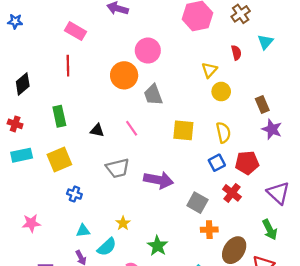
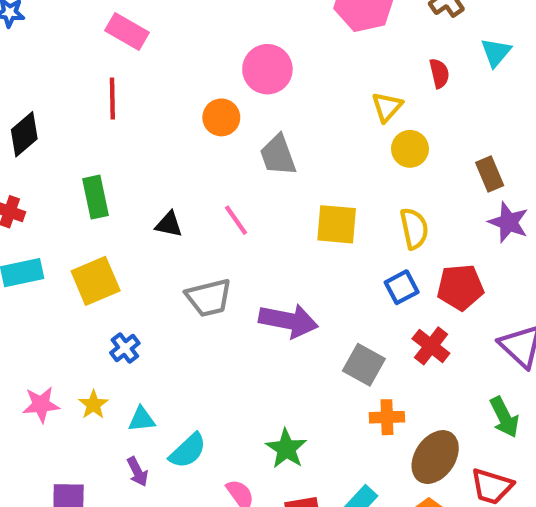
orange circle: (124, 75) -> (221, 117), size x0.7
blue cross: (74, 194) -> (125, 348), turned 32
yellow star: (123, 223) -> (93, 405), moved

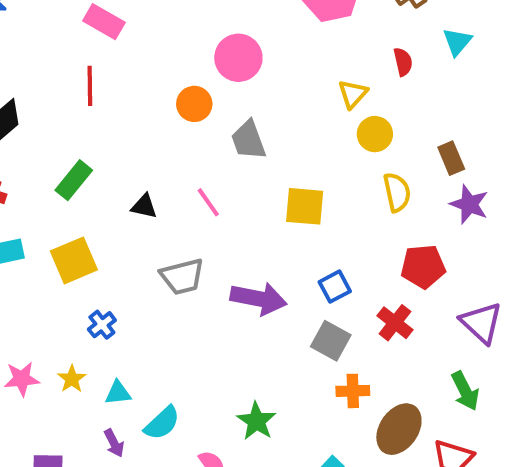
green rectangle: (96, 197) -> (74, 180), turned 51
yellow semicircle: (414, 229) -> (397, 192), moved
blue square: (402, 287) -> (335, 287), moved

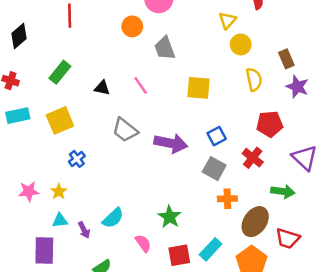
gray trapezoid: (182, 277) -> (125, 130), turned 52
green arrow: (465, 391) -> (283, 191), moved, turned -55
cyan triangle: (118, 393) -> (60, 220), moved

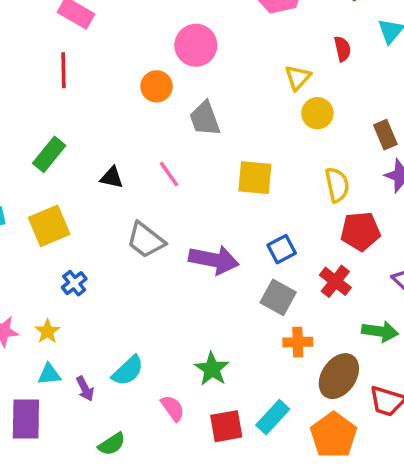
yellow semicircle: (254, 79) -> (337, 185), moved

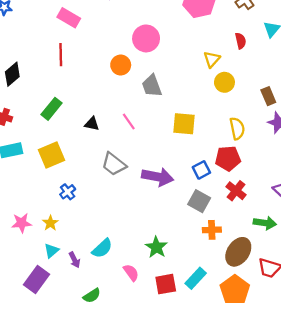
red pentagon: (360, 231) -> (228, 158), moved
cyan triangle: (49, 374) -> (51, 251), turned -35
purple rectangle: (26, 419) -> (37, 279), turned 35

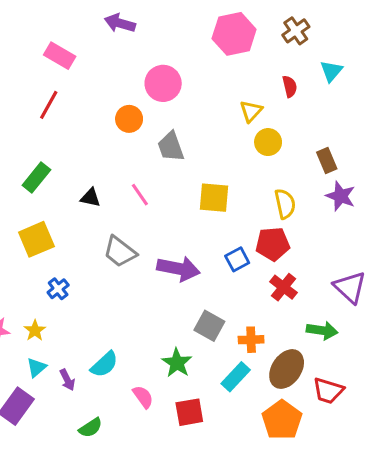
red line: (61, 55) -> (49, 105), turned 30
gray square: (199, 201) -> (209, 326), moved
cyan rectangle: (196, 278) -> (236, 377), moved

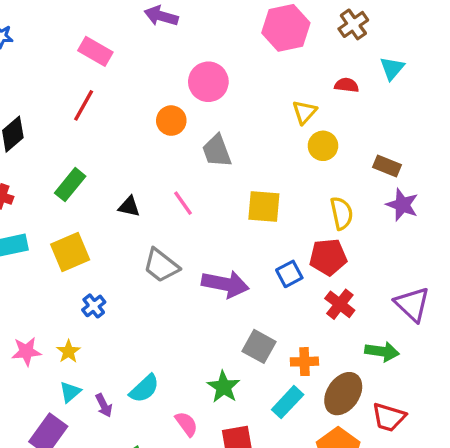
red semicircle: (290, 86) -> (347, 85), turned -70
brown rectangle: (327, 161) -> (387, 166), turned -45

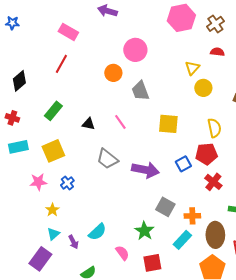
brown cross: (353, 24) -> (215, 24), moved
pink star: (26, 351) -> (38, 182), moved
brown ellipse: (343, 394) -> (215, 235), turned -35

